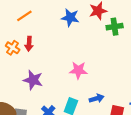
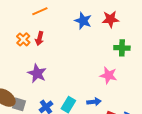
green cross: (115, 27) -> (122, 48), moved
pink star: (78, 70) -> (108, 75), moved

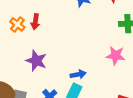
blue arrow: (94, 102) -> (78, 74), moved

